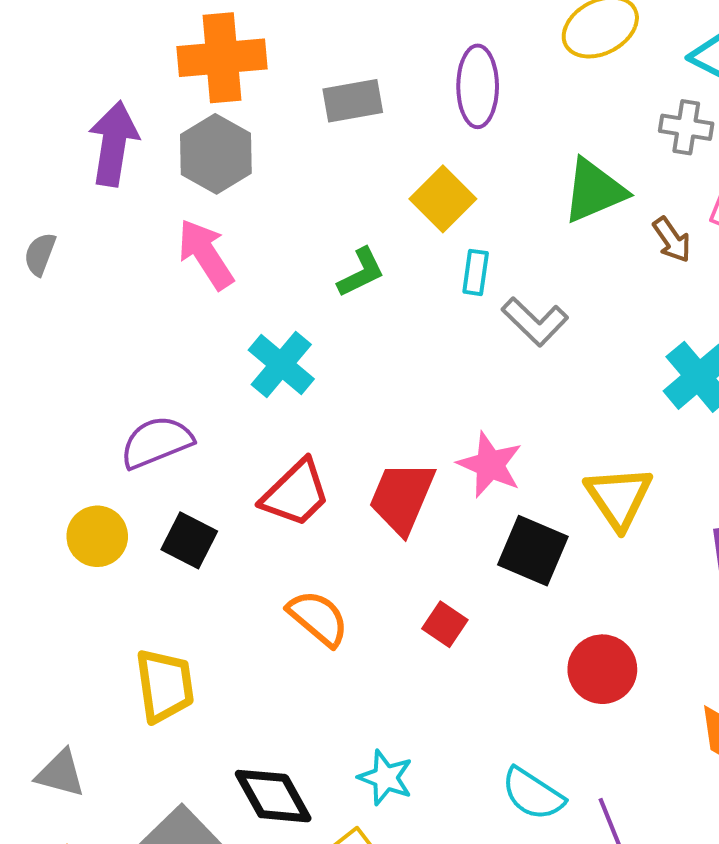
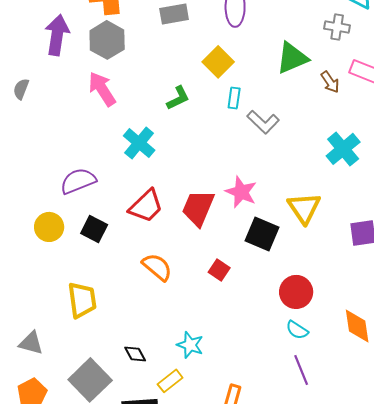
cyan semicircle: (533, 794) -> (297, 330), moved, size x0.7
black diamond: (273, 796) -> (135, 354), size x0.6

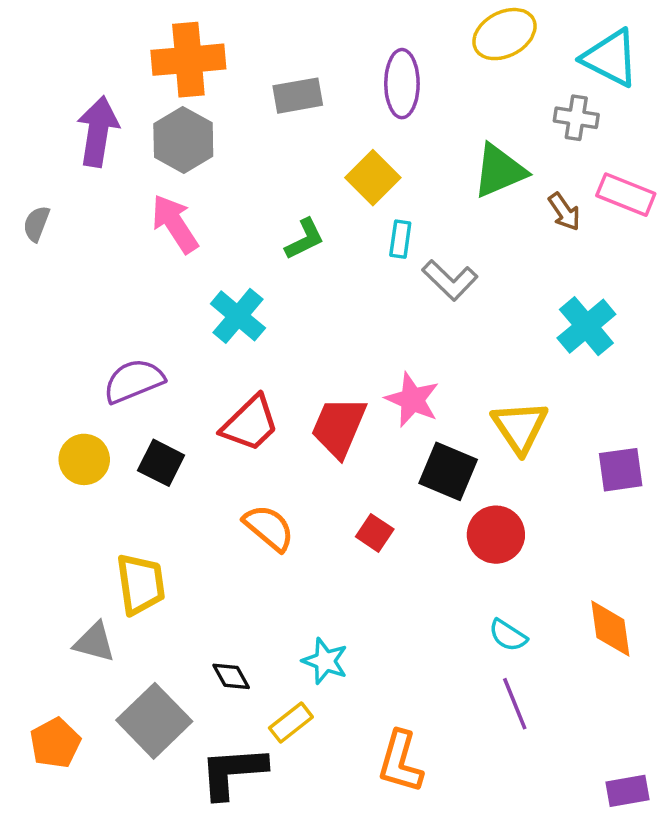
red circle: (296, 292) -> (496, 535), moved
gray triangle: (31, 343) -> (94, 642), moved

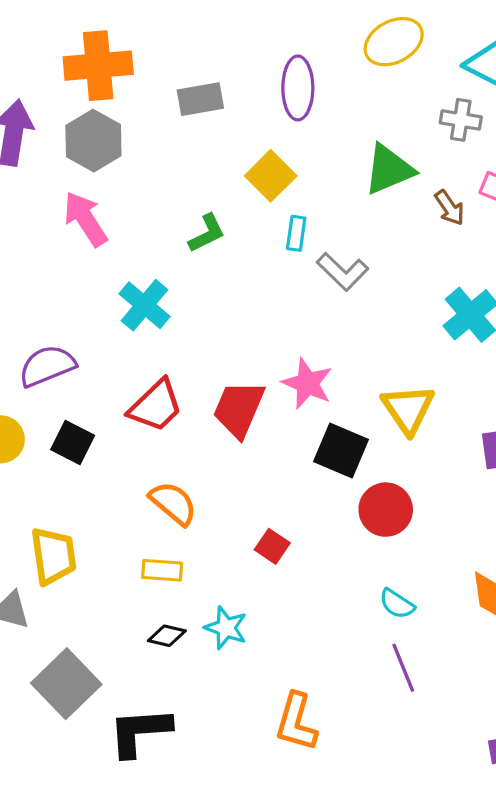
red square: (375, 533) -> (272, 546), moved
black diamond: (231, 676) -> (167, 636), moved, turned -48
yellow rectangle: (291, 723) -> (162, 570), moved, turned 42

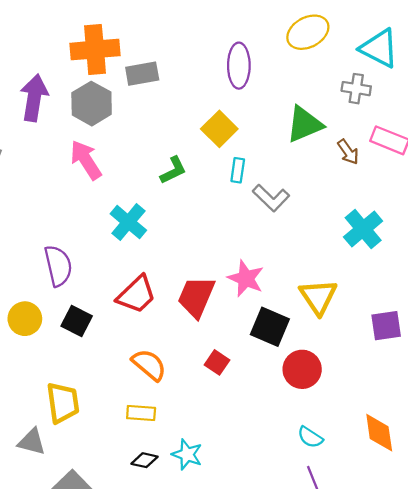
gray rectangle: (200, 99) -> (142, 74), moved
purple semicircle: (47, 366) -> (58, 266), turned 99
red square: (272, 546) -> (217, 362), moved

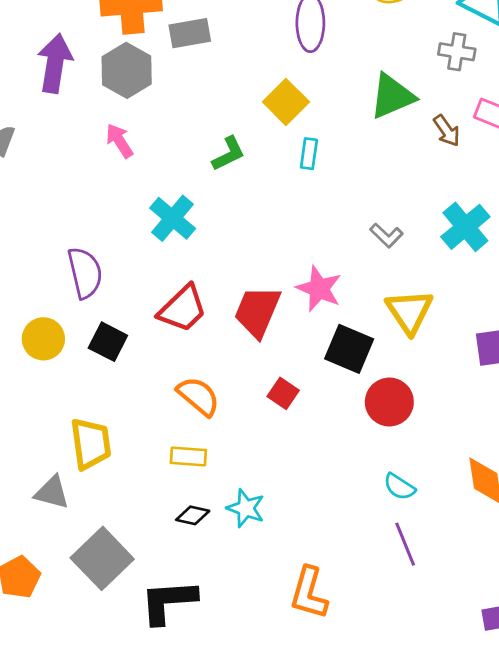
pink arrow: (86, 160) -> (119, 141), size x0.7
gray L-shape: (271, 198) -> (386, 235), moved, size x0.7

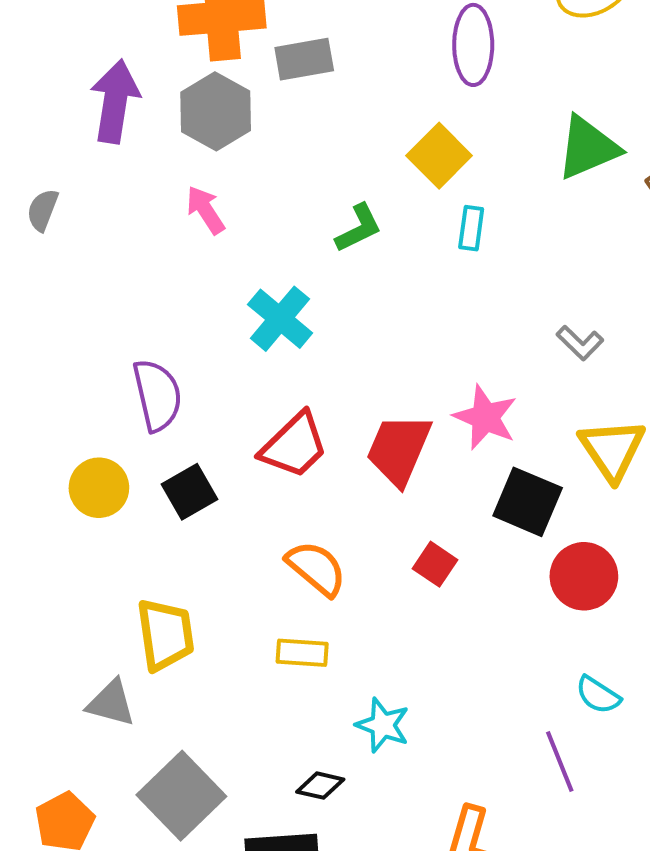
black square: (108, 342) -> (189, 492), turned 33
black diamond: (193, 515) -> (320, 786), moved
purple line: (405, 544) -> (560, 761), moved

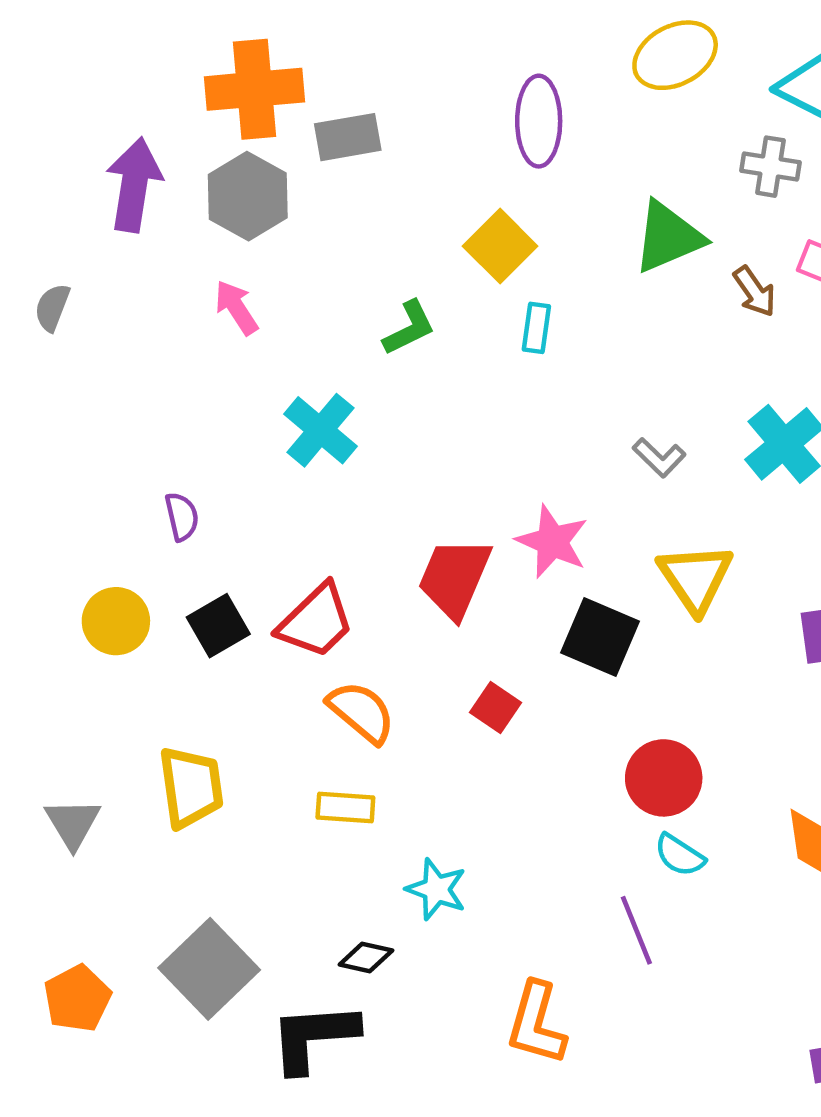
purple semicircle: (157, 395) -> (182, 517), size x0.6
red trapezoid: (294, 445) -> (316, 621), moved
red circle: (584, 576) -> (664, 778), moved
gray triangle: (111, 703) -> (73, 823), moved, turned 44

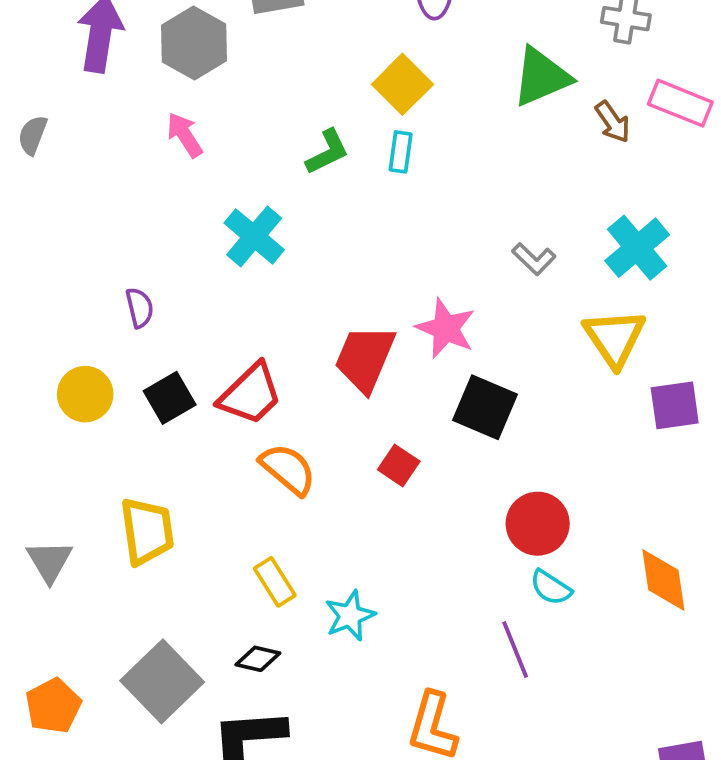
cyan rectangle: (536, 328) -> (401, 152), moved
yellow triangle: (695, 578) -> (615, 338), moved
yellow rectangle: (345, 807) -> (275, 582), moved, turned 54
cyan star: (436, 889) -> (350, 616), turned 30
black diamond: (366, 957) -> (258, 659), moved

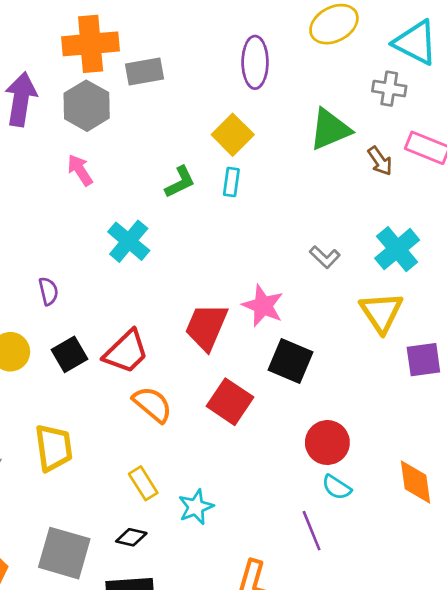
red square: (399, 465) -> (230, 402), size x1.6
gray square: (162, 681) -> (64, 553), turned -30

